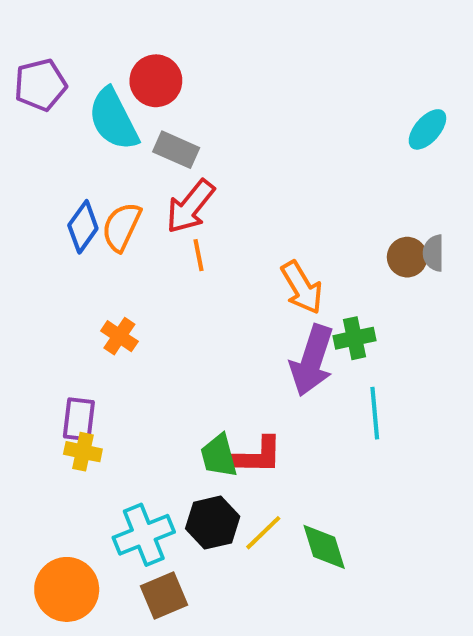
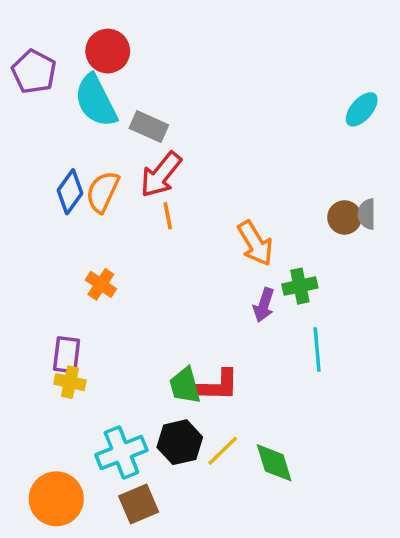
red circle: (156, 81) -> (108, 51), moved
purple pentagon: (40, 85) -> (34, 72), turned -30
purple arrow: (312, 360) -> (264, 305), size x0.6

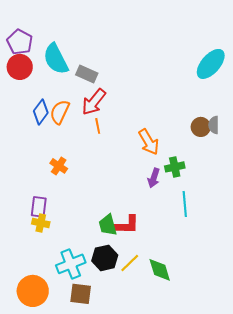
red circle: (108, 51) -> (20, 67), moved
cyan ellipse: (362, 109) -> (211, 64), size x1.5
brown square: (139, 504) -> (81, 294), turned 30

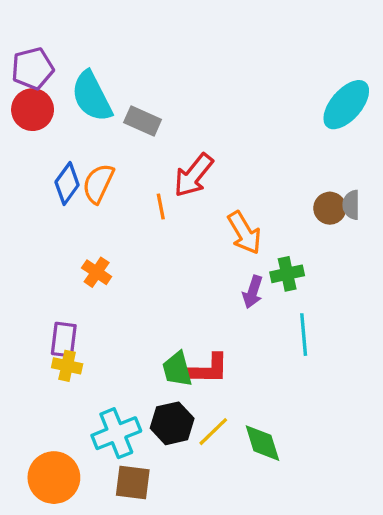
purple pentagon: (20, 42) -> (33, 69), turned 30
red arrow: (94, 102) -> (194, 175), moved

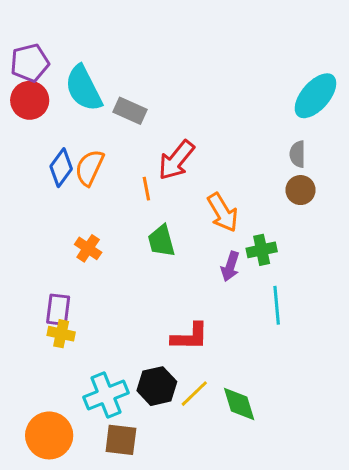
gray semicircle: (351, 205) -> (298, 154), moved
green trapezoid: (177, 369) -> (161, 241), moved

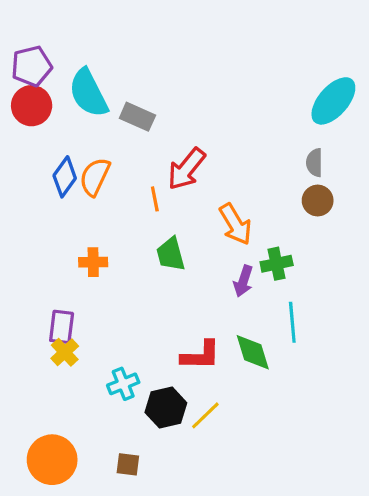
orange cross: (88, 248) -> (93, 262), turned -35
yellow cross: (61, 334) -> (65, 352), turned 35
cyan cross: (106, 395) -> (123, 384), moved, size x0.7
green diamond: (239, 404) -> (253, 352), moved
brown square: (121, 440) -> (128, 464), size x0.7

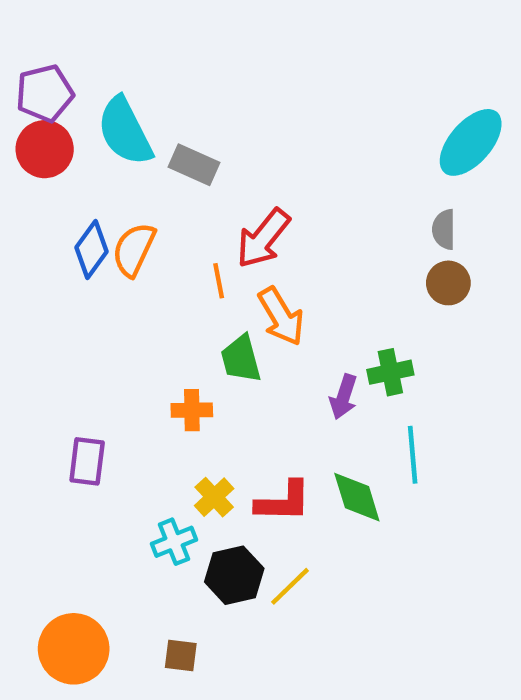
orange arrow: (235, 224) -> (281, 316), moved
orange cross: (93, 262) -> (192, 410), moved
yellow cross: (65, 352) -> (214, 497), moved

